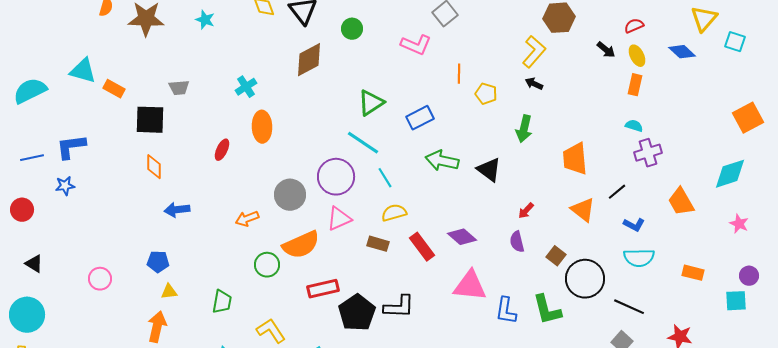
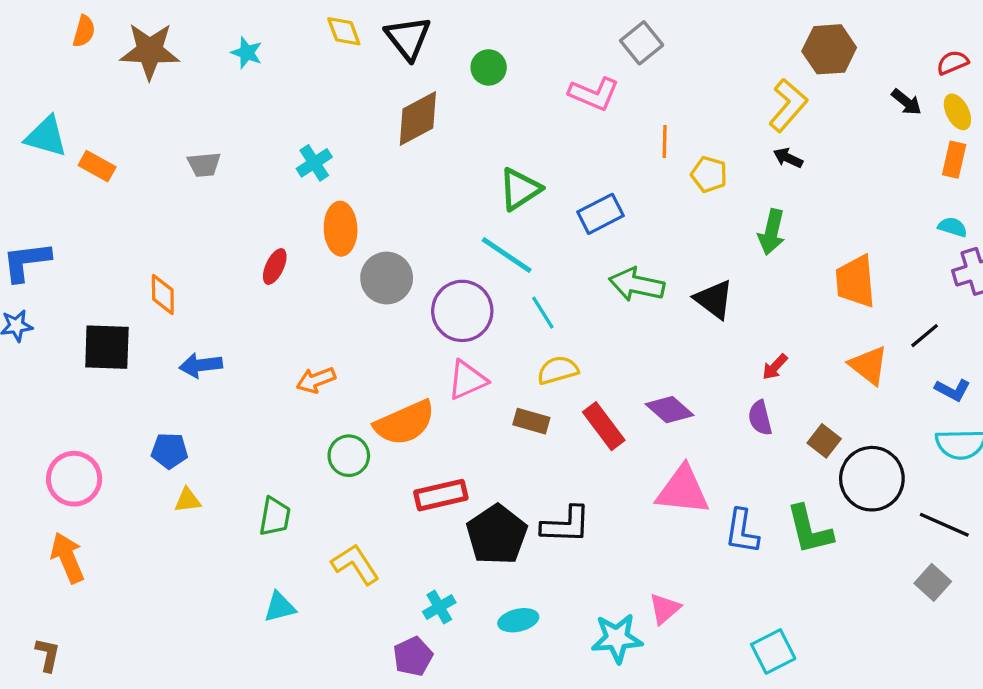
black square: (150, 120) -> (107, 347), moved
gray circle: (290, 195) -> (387, 278), moved
pink circle: (100, 279) -> (74, 479), size x1.4
orange arrow: (157, 327) -> (67, 558), moved, turned -36

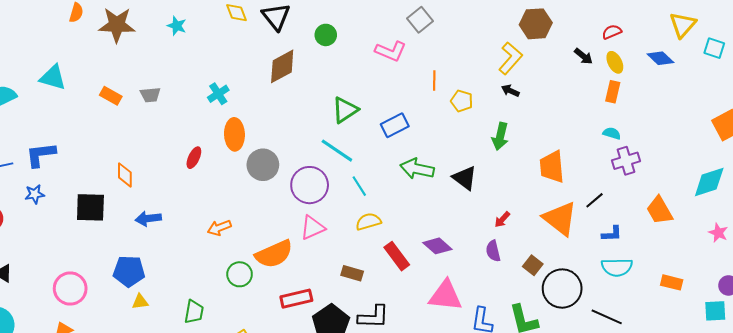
orange rectangle: (97, 166) -> (111, 96), moved
orange triangle: (869, 365) -> (560, 219), size x1.4
blue L-shape: (953, 390) -> (612, 234), turned -30
brown rectangle: (531, 421) -> (352, 273), moved
blue pentagon: (169, 451) -> (129, 271), size x1.4

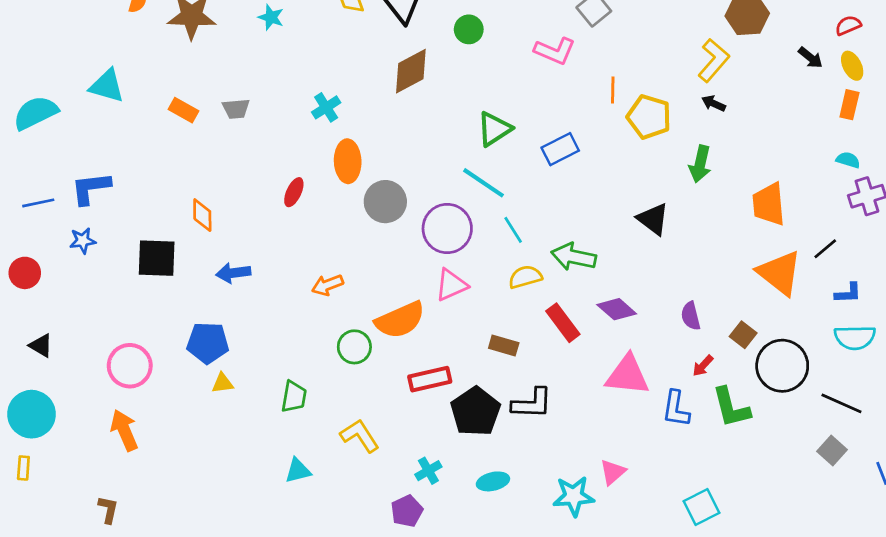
yellow pentagon: (462, 101) -> (649, 117), size x1.5
green arrow: (417, 169) -> (574, 257), moved
red arrow: (502, 220) -> (703, 366), moved

